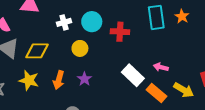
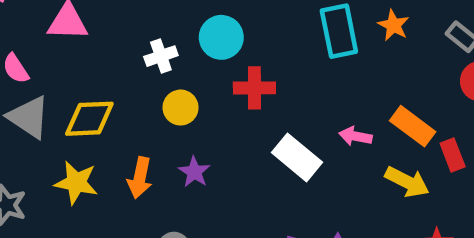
white cross: (64, 22) -> (161, 56), moved
cyan circle: (92, 22) -> (221, 37), moved
red cross: (120, 32) -> (254, 88), moved
orange rectangle: (157, 93) -> (413, 126), moved

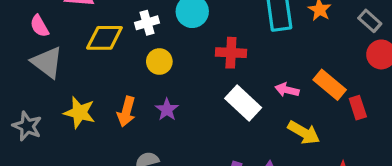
red cross: (254, 88) -> (231, 53), moved
yellow diamond: (89, 119) -> (104, 38), moved
yellow arrow: (407, 182) -> (304, 133), moved

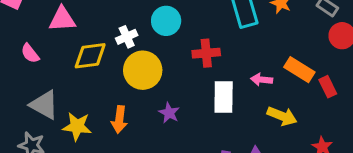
gray triangle: (47, 62) -> (44, 105), moved
yellow circle: (159, 62) -> (143, 70), size x1.6
white rectangle: (243, 103) -> (224, 97), turned 56
purple star: (167, 110) -> (169, 113), moved

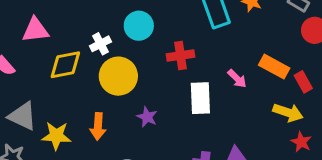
pink arrow: (262, 80) -> (237, 79), turned -138
yellow arrow: (282, 116) -> (288, 113), moved

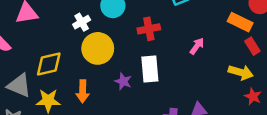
yellow diamond: (65, 65) -> (49, 64), moved
orange rectangle: (274, 67) -> (240, 22), moved
pink arrow: (237, 79) -> (197, 46), turned -96
white rectangle: (200, 98) -> (150, 69), moved

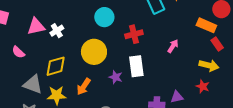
white cross: (82, 22) -> (57, 31), moved
orange arrow: (83, 91) -> (84, 87), turned 36
red star: (253, 96) -> (203, 86), moved

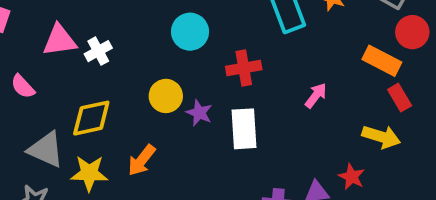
yellow circle: (94, 52) -> (166, 96), size x0.7
purple star: (116, 77) -> (199, 113), moved
red star: (203, 86) -> (352, 177), moved

